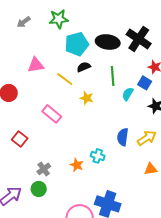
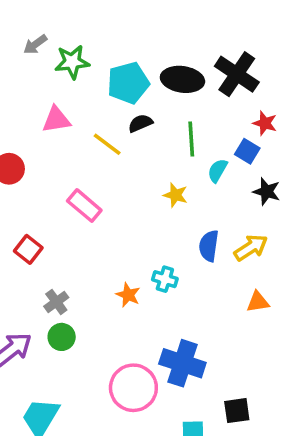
green star: (59, 19) -> (72, 62), moved
yellow star: (87, 98) -> (175, 195), moved
gray cross: (44, 169) -> (56, 302), moved

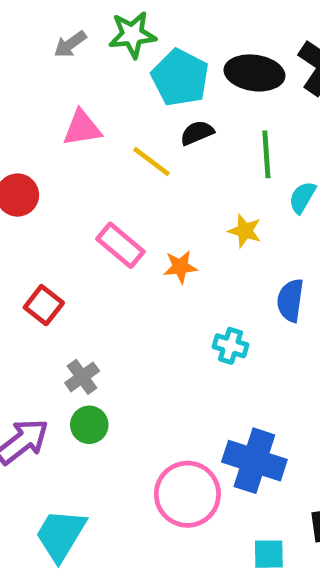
gray arrow: (35, 44) -> (70, 44), moved
green star: (72, 62) -> (132, 35), moved
cyan pentagon: (128, 83) -> (180, 78), turned -30
orange star: (128, 295) -> (180, 267), moved, turned -30

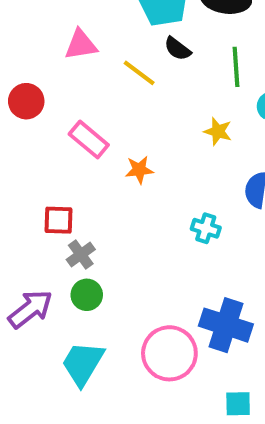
black semicircle: (197, 133) -> (178, 49), turned -120
pink rectangle: (120, 245) -> (89, 139), moved
orange star: (180, 267) -> (139, 170), moved
red square: (44, 305) -> (59, 220), moved, turned -36
cyan trapezoid: (61, 535) -> (83, 363), moved

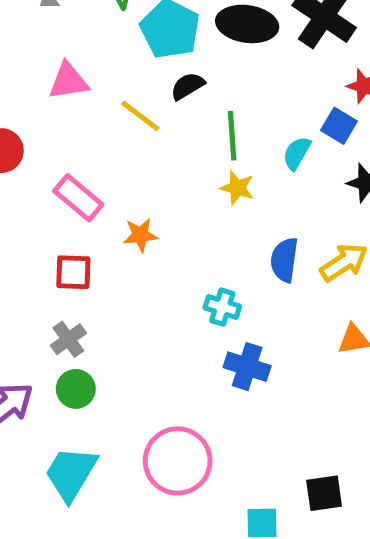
black semicircle: (178, 49) -> (188, 86), turned 112
green line: (236, 67) -> (232, 136), moved
red square: (59, 220) -> (73, 272), moved
blue cross: (226, 325) -> (247, 367), moved, size x0.7

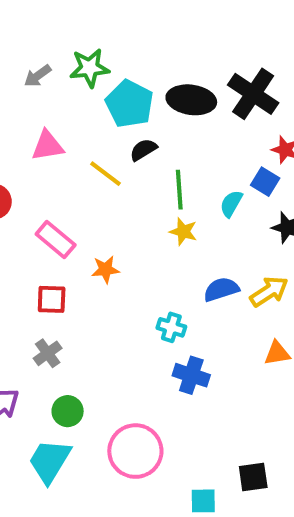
blue semicircle: (284, 260) -> (221, 289), turned 64
green circle: (76, 389) -> (68, 411), moved

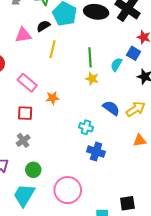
black semicircle: (143, 150) -> (43, 26), moved
yellow line: (105, 174) -> (53, 49), turned 66
blue semicircle: (221, 289) -> (111, 108), turned 54

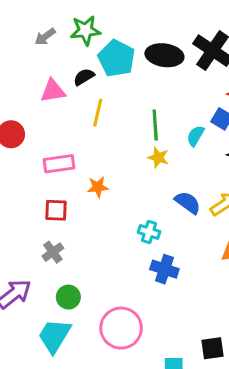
pink rectangle: (27, 83) -> (59, 164), turned -48

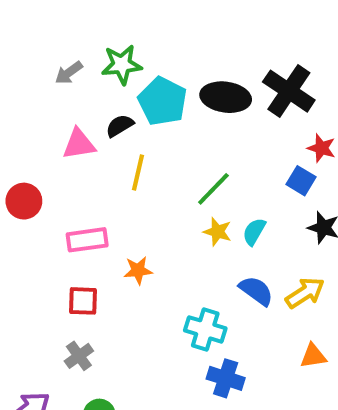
green line: (155, 125) -> (213, 189), turned 48
cyan semicircle: (195, 136) -> (254, 232), moved
cyan cross: (149, 232) -> (205, 329), size x1.4

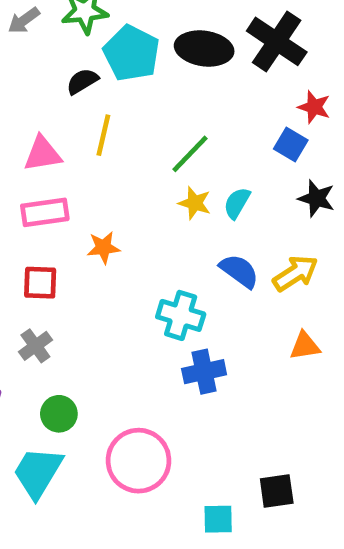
pink triangle: (79, 144) -> (43, 154), moved
blue cross: (226, 378) -> (204, 372), turned -30

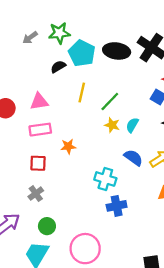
yellow line: (103, 135) -> (82, 93), moved

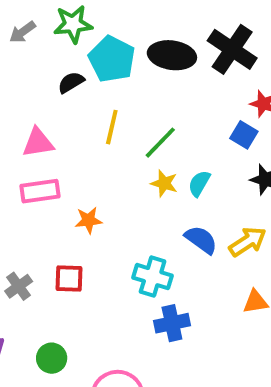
red square: (38, 163) -> (69, 279), moved
gray cross: (36, 194) -> (19, 286), moved

